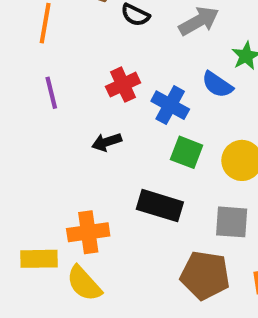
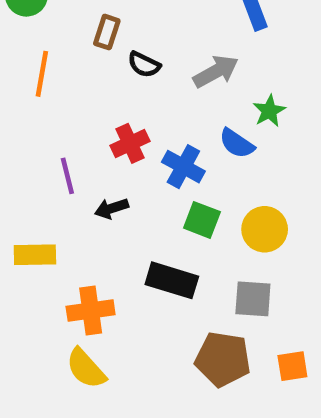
purple line: (51, 93) -> (67, 176), moved
yellow rectangle: (39, 259) -> (35, 255), moved

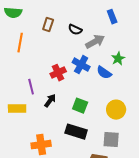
black semicircle: (144, 65) -> (75, 30), moved
blue cross: (183, 167) -> (81, 65), moved
black arrow: (111, 208) -> (50, 101), turned 144
green square: (202, 220) -> (80, 106), moved
yellow rectangle: (35, 255) -> (17, 109), moved

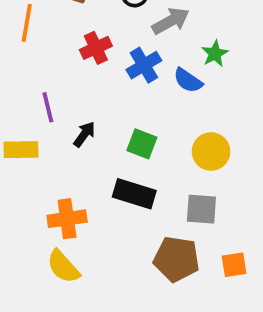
blue cross: (81, 65) -> (144, 65), turned 30
red cross: (58, 73) -> (96, 48), moved

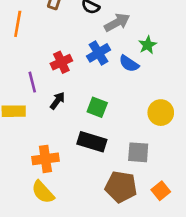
red cross: (96, 48) -> (61, 62), moved
yellow circle: (211, 152) -> (161, 113), moved
orange square: (234, 265) -> (161, 191), turned -30

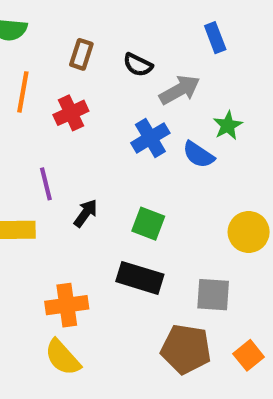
red cross: (61, 62) -> (71, 113), moved

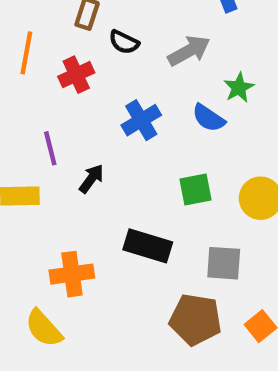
black semicircle: (138, 65) -> (124, 42), moved
blue cross: (150, 138) -> (141, 120), moved
green square: (148, 224) -> (195, 190), moved, turned -32
yellow semicircle: (63, 357) -> (44, 328), moved

